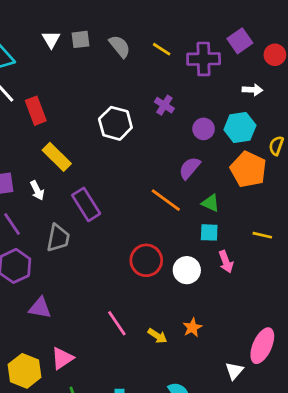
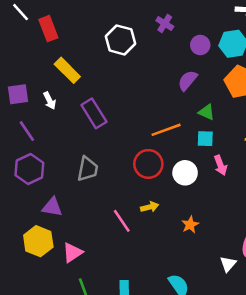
orange line: (166, 200) -> (166, 130), moved, turned -56
gray trapezoid: (58, 238) -> (88, 169), moved
yellow arrow: (157, 336) -> (150, 207), moved, turned -48
yellow hexagon: (25, 371) -> (38, 241), moved

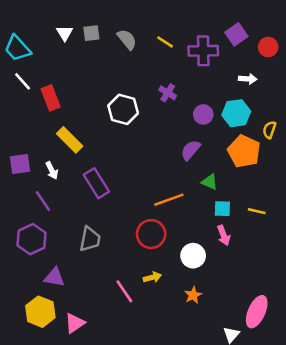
purple line: (27, 131) -> (43, 201), moved
cyan square: (205, 139) -> (222, 209), moved
white circle: (185, 173) -> (193, 256), moved

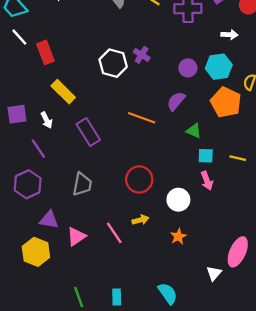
purple cross: (168, 93) -> (142, 55), moved
orange line: (169, 200) -> (142, 118), moved, turned 40
pink triangle: (75, 323) -> (76, 236), moved

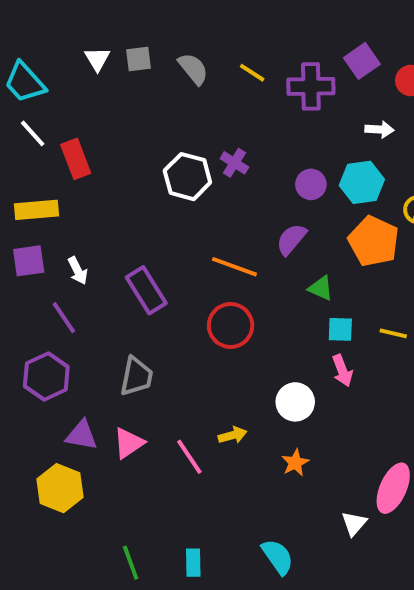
yellow rectangle: (63, 92) -> (37, 210), moved, turned -50
red circle: (139, 179) -> (231, 325), moved
pink triangle: (76, 236) -> (129, 443), moved

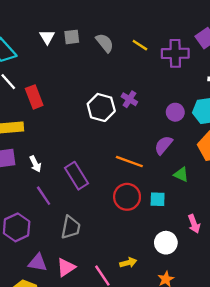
purple line: (64, 318) -> (44, 196), moved
cyan square: (340, 329) -> (158, 199), moved

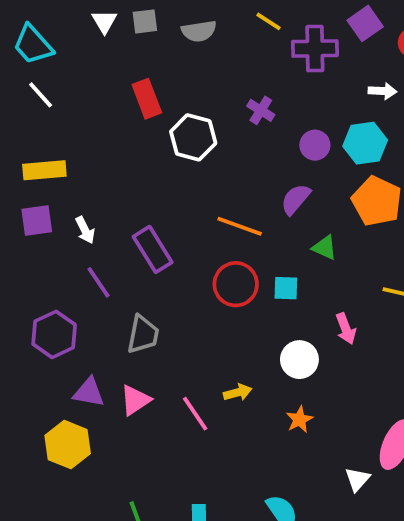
gray semicircle: (105, 43) -> (199, 31), turned 120
yellow line: (140, 45) -> (269, 21), moved
red rectangle: (34, 97) -> (147, 99), moved
purple cross: (129, 99) -> (261, 110), moved

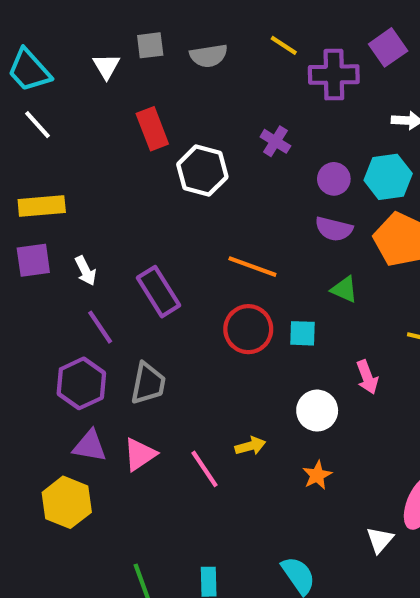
white triangle: (104, 21) -> (106, 66), moved
purple semicircle: (296, 199) -> (334, 229), moved, turned -116
purple hexagon: (54, 334) -> (81, 383), moved

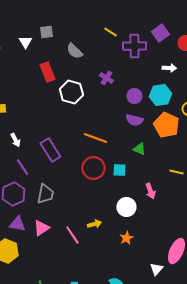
gray semicircle: (209, 56) -> (74, 51), moved, turned 54

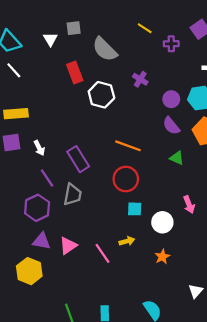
purple cross: (134, 46) -> (171, 44), size x0.6
gray semicircle: (74, 51) -> (105, 49), size x1.4
purple semicircle: (134, 120) -> (171, 126), turned 36
cyan square: (119, 170) -> (135, 209), moved
gray trapezoid: (45, 194) -> (73, 195), moved

